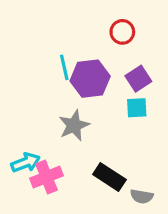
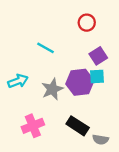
cyan line: (64, 67) -> (45, 48), turned -48
purple hexagon: (90, 79) -> (80, 82), moved
cyan arrow: (26, 163) -> (18, 81), moved

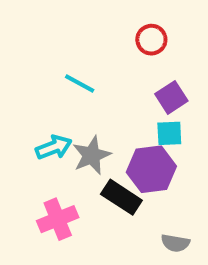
cyan arrow: (18, 81) -> (54, 147), moved
purple hexagon: (80, 82) -> (151, 169), moved
black rectangle: (78, 126) -> (121, 197), moved

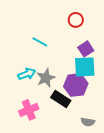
cyan square: (169, 133) -> (85, 67), size x1.6

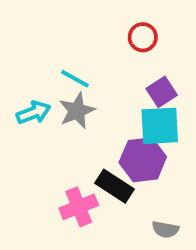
cyan arrow: (27, 74) -> (33, 113), moved
gray star: (46, 78) -> (77, 111), moved
pink cross: (29, 110) -> (79, 207), moved

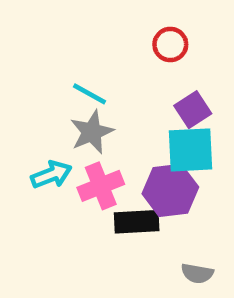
cyan arrow: (33, 113) -> (51, 175), moved
black rectangle: (115, 186) -> (137, 222), turned -36
pink cross: (79, 207) -> (101, 186), moved

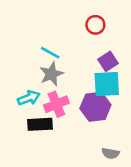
black rectangle: (137, 222) -> (40, 124), moved

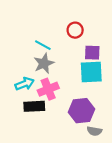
red circle: (95, 25) -> (75, 30), moved
purple square: (108, 61) -> (92, 53), turned 35
purple hexagon: (95, 107) -> (82, 111), moved

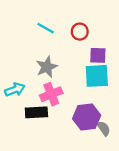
cyan line: (43, 45) -> (46, 28), moved
cyan arrow: (25, 84) -> (15, 90), moved
gray semicircle: (94, 131) -> (104, 128), moved, turned -136

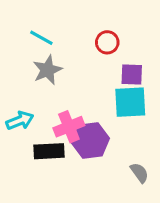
cyan line: (46, 28) -> (41, 38), moved
gray star: (47, 67) -> (47, 70), moved
purple hexagon: (87, 117) -> (90, 140), moved

